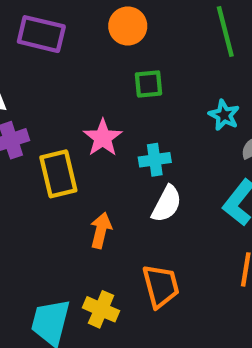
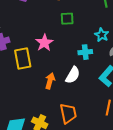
cyan cross: (155, 160) -> (85, 52), moved
orange arrow: (101, 230) -> (50, 81), moved

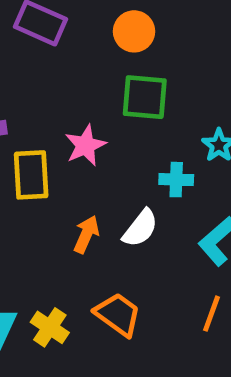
green square: (67, 19) -> (145, 97), size x1.5
orange trapezoid: (68, 113) -> (118, 314), turned -50

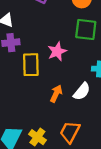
orange trapezoid: (118, 314) -> (70, 132), turned -100

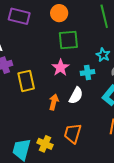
pink star: (57, 51) -> (60, 68), moved

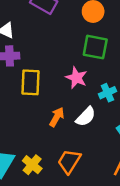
pink star: (60, 68) -> (76, 78), turned -30
cyan cross: (88, 72) -> (107, 93), turned -32

